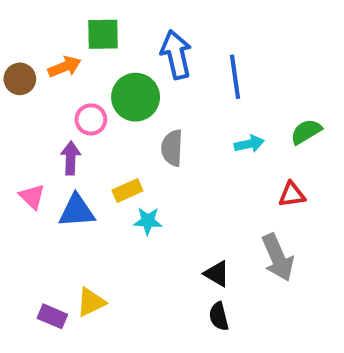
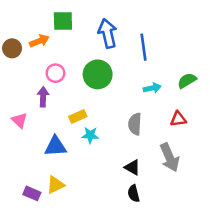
green circle: (136, 97) -> (98, 74), moved
gray semicircle: (172, 148) -> (135, 124), moved
blue triangle: (77, 211) -> (55, 146), moved

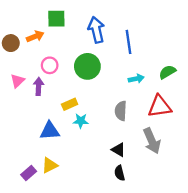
red triangle: (178, 119) -> (160, 106), size x1.6
pink triangle: (19, 120) -> (17, 81), moved, turned 32
purple rectangle: (32, 193) -> (29, 173), turned -64

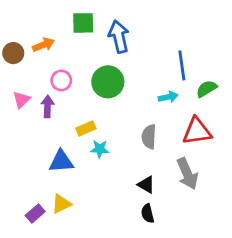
green square: (56, 19) -> (83, 23), moved
blue line: (128, 42) -> (182, 65), moved

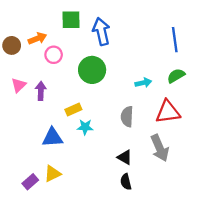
blue line: (182, 65) -> (175, 40), moved
pink circle: (61, 80) -> (54, 55), moved

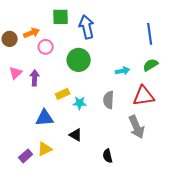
cyan star: (85, 127) -> (80, 103), moved
black triangle: (125, 157) -> (76, 135), moved

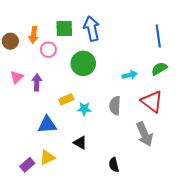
green square: (61, 17) -> (64, 29), moved
orange arrow: (32, 33) -> (34, 35), turned 119
red triangle: (144, 96) -> (152, 101), turned 45

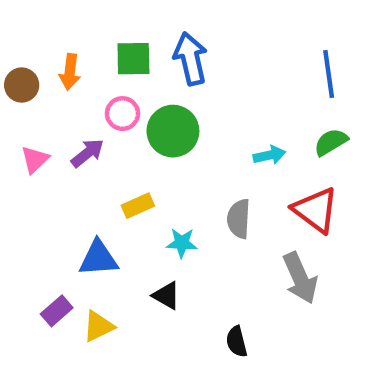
pink circle: (48, 50) -> (123, 114), moved
purple arrow: (37, 82) -> (87, 153), moved, turned 49
cyan star: (84, 109) -> (182, 243), moved
purple rectangle: (27, 165) -> (57, 311), moved

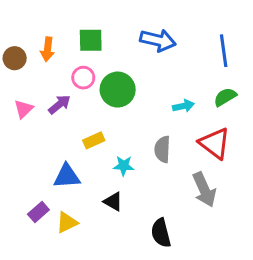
blue arrow: (190, 59) -> (158, 40), moved, turned 116
black semicircle: (237, 342) -> (161, 233), size x1.4

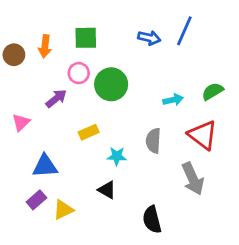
blue arrow: (158, 40) -> (149, 38), size x0.7
blue line: (224, 51) -> (184, 31), moved, turned 32
pink triangle: (24, 109) -> (21, 122), moved
blue triangle: (67, 176) -> (45, 166), moved

